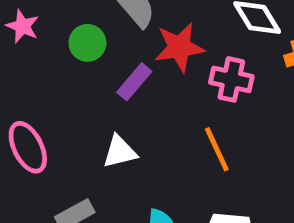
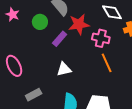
orange line: (217, 149) -> (107, 63), moved
white triangle: (120, 152) -> (64, 69), moved

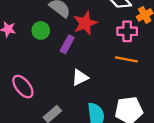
pink cross: (101, 38) -> (127, 31), moved
orange line: (107, 63) -> (126, 59), turned -42

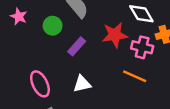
red star: (85, 23) -> (115, 35), moved
pink ellipse: (23, 87) -> (40, 84), moved

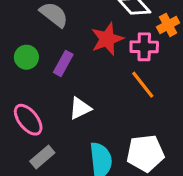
green circle: (53, 26) -> (26, 57), moved
orange line: (135, 76) -> (143, 85), turned 40

